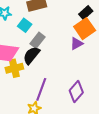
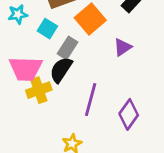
orange square: (85, 29) -> (90, 19), moved
purple line: (41, 89) -> (91, 100), moved

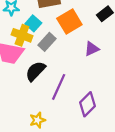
black semicircle: (61, 70) -> (35, 71), moved
yellow cross: (39, 90) -> (22, 35), moved, turned 30

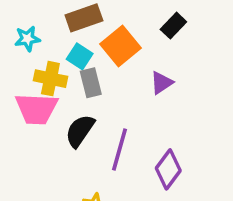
cyan square: (33, 23) -> (80, 56), moved
gray rectangle: (47, 42) -> (91, 83), turned -48

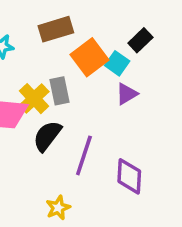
cyan square: (80, 56) -> (117, 63), moved
yellow cross: (50, 79) -> (34, 99), moved, turned 32
purple diamond: (168, 169) -> (129, 176), turned -36

